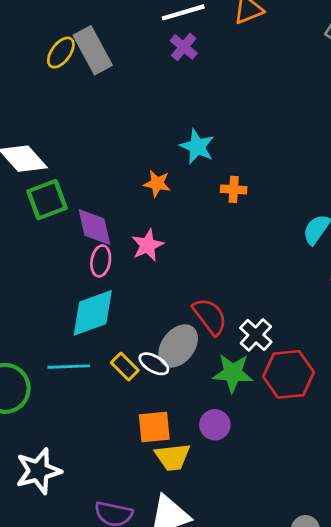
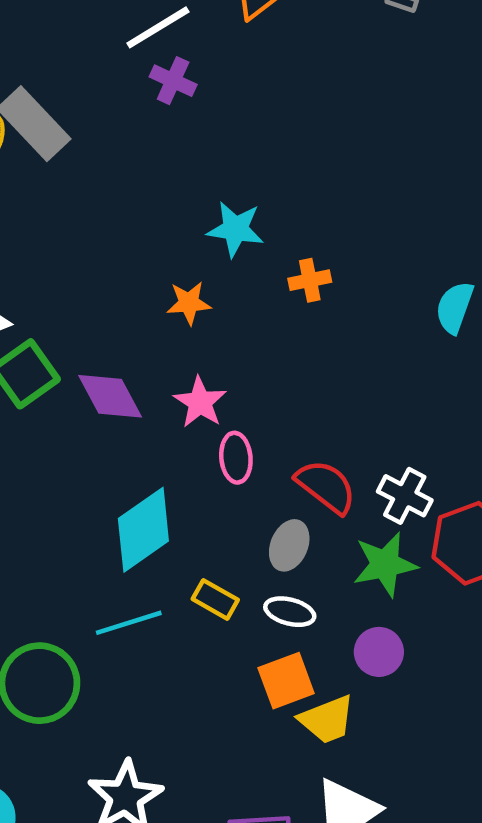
pink ellipse: (101, 261) -> (236, 458), moved
gray ellipse: (178, 346) -> (289, 545), size x0.7
white ellipse: (154, 364) -> (290, 612), moved

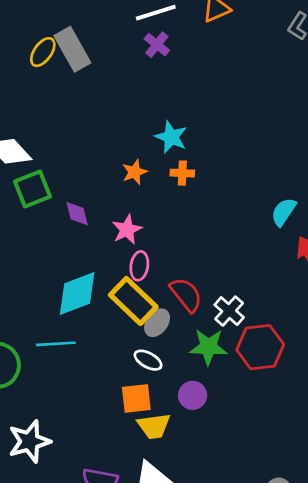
orange cross: (310, 280) -> (182, 173), moved
orange star: (189, 303) -> (135, 172), turned -30
purple diamond: (110, 396) -> (77, 214), size x0.7
yellow rectangle: (215, 599) -> (133, 301), moved, size x1.8

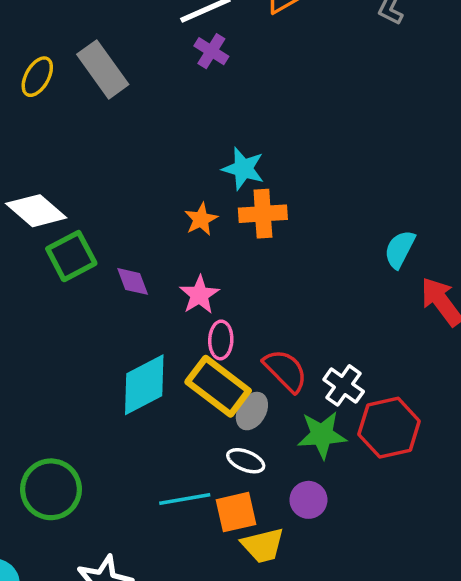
yellow ellipse: (43, 52) -> (37, 77), moved
orange cross: (182, 173) -> (263, 214), size x1.5
cyan line: (56, 344) -> (185, 499), moved

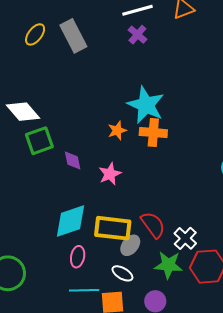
cyan star: (243, 169) -> (146, 105), size x1.5
pink ellipse: (221, 340) -> (78, 257), moved
yellow rectangle: (218, 386) -> (113, 228), turned -39

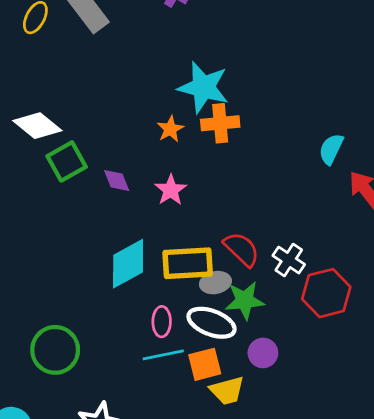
gray ellipse: (130, 245) -> (215, 283), turned 50
pink ellipse: (78, 257) -> (162, 322), moved
green star: (168, 265) -> (245, 300), moved
white ellipse: (122, 273) -> (212, 323), size x1.6

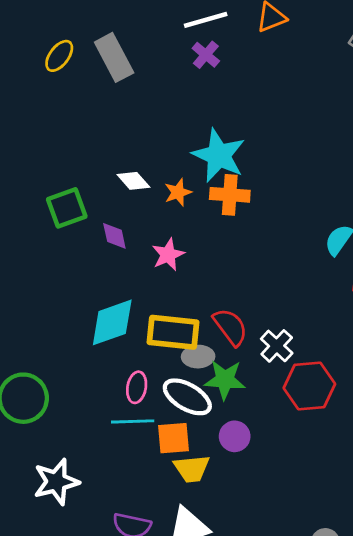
white diamond: (37, 126) -> (133, 181), moved, size x0.7

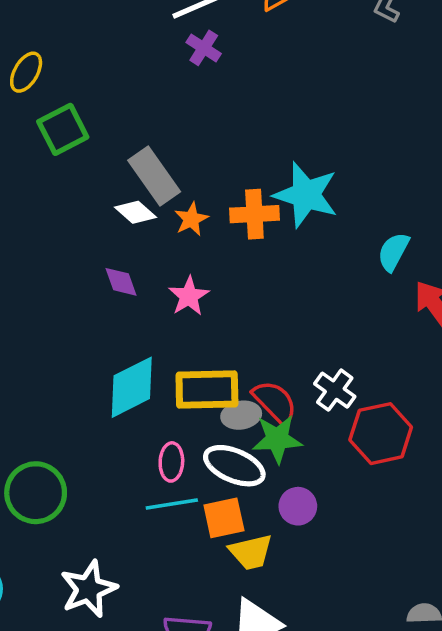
gray rectangle: (114, 57) -> (154, 176), moved
cyan star: (219, 155) -> (306, 195), moved
green square: (67, 208) -> (63, 129), moved
red semicircle: (230, 327) -> (275, 402), moved

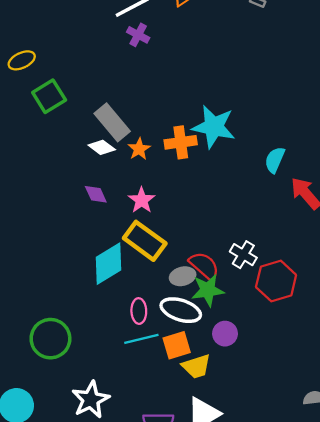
yellow ellipse: (26, 72) -> (22, 60), turned 40
yellow rectangle: (207, 390) -> (145, 241), moved, turned 42

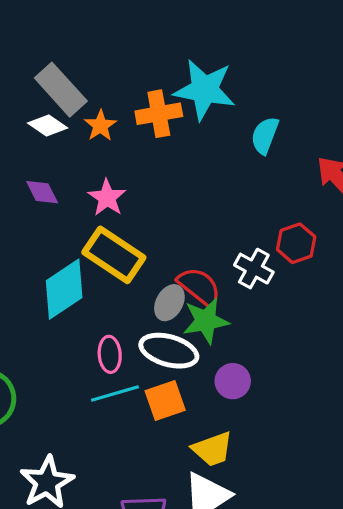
cyan semicircle: (275, 160) -> (265, 135), moved
gray ellipse: (183, 276) -> (169, 303), turned -45
red hexagon: (276, 281) -> (296, 243), moved, size x0.7
yellow trapezoid: (196, 366) -> (212, 449), moved

